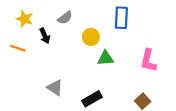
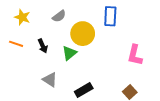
black arrow: (45, 36) -> (43, 46), moved
yellow circle: (91, 37) -> (83, 34), size x1.5
green triangle: (106, 58) -> (69, 53), moved, turned -35

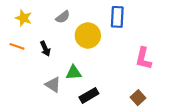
green triangle: (69, 53) -> (74, 73), moved, turned 35

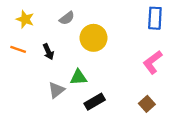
blue rectangle: (117, 17) -> (155, 18), moved
pink L-shape: (143, 58) -> (153, 62), turned 40
gray triangle: (53, 85) -> (56, 90), turned 49

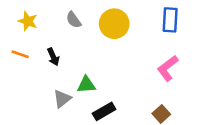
gray semicircle: (67, 18) -> (74, 20), turned 91
yellow circle: (94, 38) -> (114, 24), moved

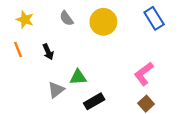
blue rectangle: (170, 20) -> (154, 18), turned -35
orange line: (20, 54) -> (18, 49), turned 49
pink L-shape: (168, 68) -> (144, 74), moved

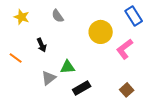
yellow circle: (103, 22) -> (101, 32), moved
orange line: (18, 49) -> (16, 58), moved, turned -32
pink L-shape: (144, 74) -> (125, 49), moved

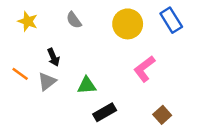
yellow circle: (101, 32) -> (128, 24), moved
pink L-shape: (125, 49) -> (144, 69), moved
gray triangle: (49, 78) -> (47, 82), moved

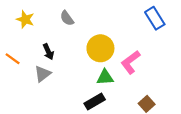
yellow circle: (128, 24) -> (100, 48), moved
orange line: (20, 74) -> (13, 59), moved
green triangle: (87, 85) -> (105, 77), moved

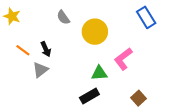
yellow star: (25, 19) -> (12, 16), moved
yellow circle: (100, 48) -> (95, 32), moved
orange line: (13, 59) -> (23, 50), moved

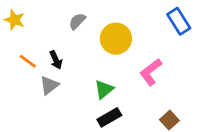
gray semicircle: (63, 17) -> (77, 21), turned 80
green triangle: (99, 73) -> (104, 89), moved, turned -35

